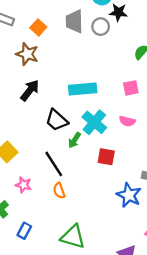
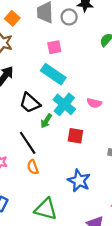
pink square: (131, 88) -> (54, 47), moved
cyan rectangle: (83, 89) -> (53, 74), turned 40
blue star: (129, 195) -> (79, 181), moved

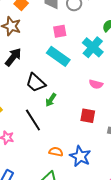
cyan cross: (64, 104) -> (93, 47), moved
red square: (75, 136) -> (88, 116), moved
orange semicircle: (33, 167) -> (56, 152), moved, turned 120

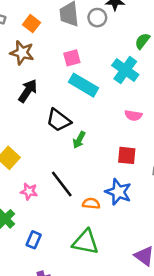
pink square: (60, 31) -> (72, 58), moved
black line: (33, 120) -> (62, 184), moved
blue star: (80, 156) -> (118, 192), moved

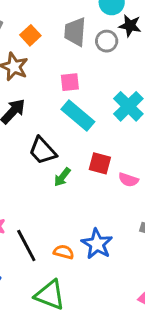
pink semicircle: (133, 115) -> (128, 180), moved
red square: (127, 155) -> (100, 163), moved
black line: (62, 184) -> (26, 245), moved

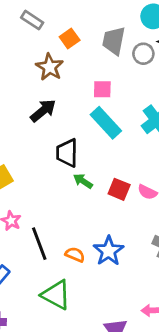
black trapezoid: (43, 151) -> (67, 153), turned 36
red square: (100, 163) -> (119, 189), moved
green arrow: (62, 177) -> (83, 181), turned 78

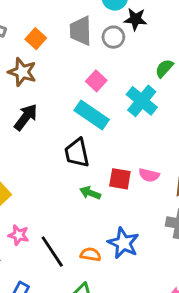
pink square: (102, 89) -> (96, 81), moved, turned -36
black trapezoid: (67, 153) -> (77, 153), moved
green arrow: (83, 181) -> (90, 193), moved

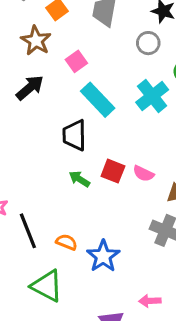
gray circle: (113, 37) -> (148, 43), moved
pink square: (96, 81) -> (76, 61), moved
blue star: (123, 243) -> (103, 256), moved

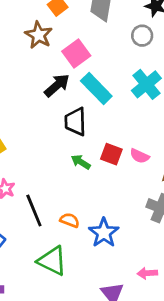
pink square: (76, 61) -> (76, 54), size x1.4
black arrow: (30, 88) -> (57, 85), moved

